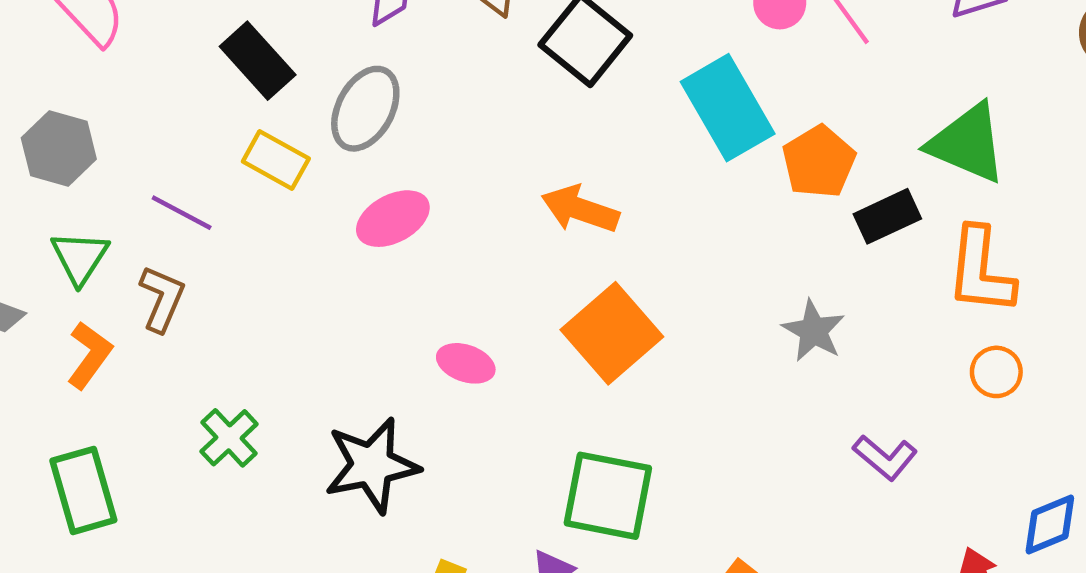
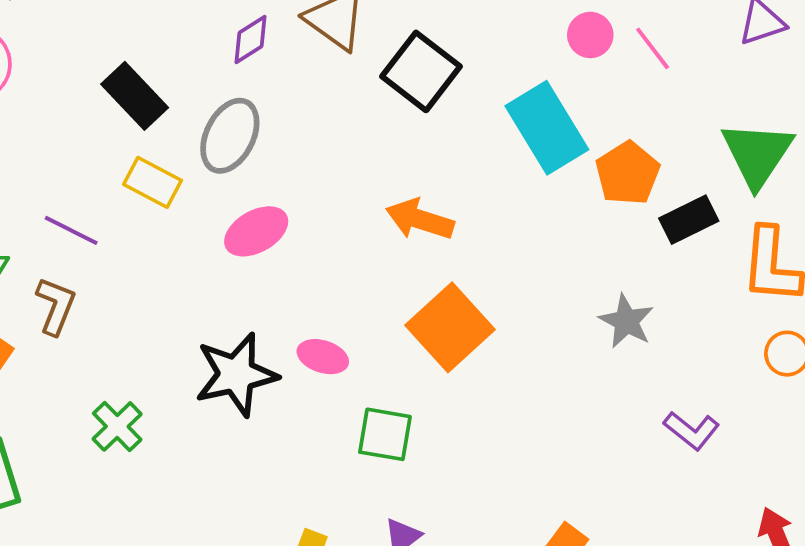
green triangle: (967, 143) -> (757, 154), turned 42
black star: (372, 465) -> (236, 375), moved
green square: (608, 496) -> (385, 434), moved, size x0.7

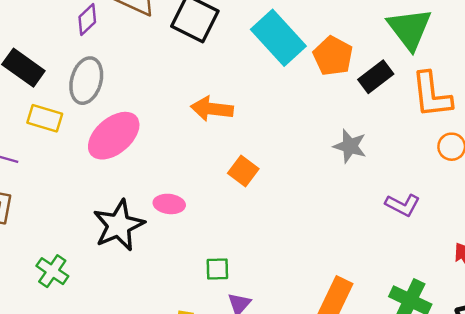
pink ellipse: (256, 231) -> (114, 136), size x1.4
orange square: (450, 327) -> (243, 171), size x0.6
green square: (385, 434) -> (217, 269), moved, size x0.7

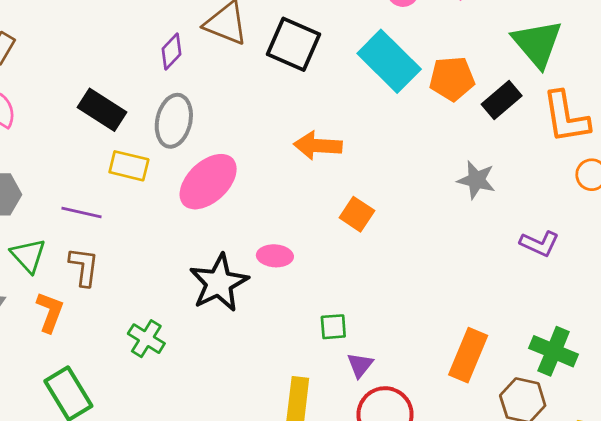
orange pentagon: (333, 56) -> (452, 79), turned -30

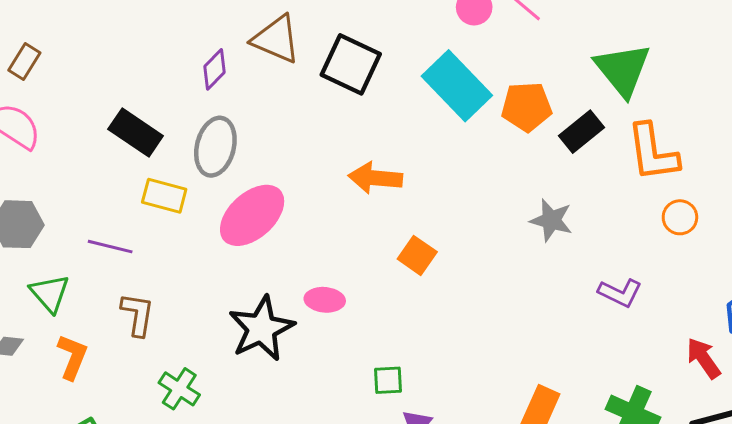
brown L-shape: (84, 267) -> (138, 314), moved

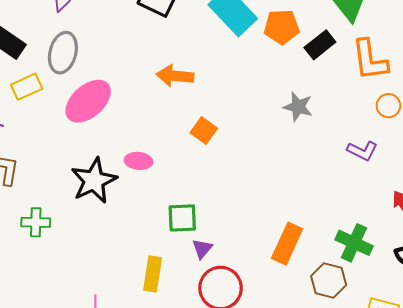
yellow rectangle: (164, 196) -> (27, 87), turned -40
purple L-shape: (620, 293) -> (362, 151), moved
green square: (388, 380) -> (182, 218), size x1.4
green cross: (179, 389) -> (36, 222), turned -32

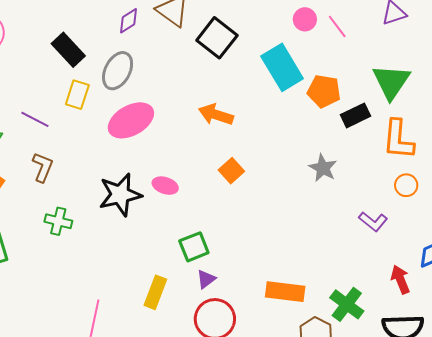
yellow rectangle: (27, 87) -> (77, 95), turned -60
green square: (182, 218) -> (194, 247), turned -32
orange rectangle: (287, 244) -> (285, 292), turned 60

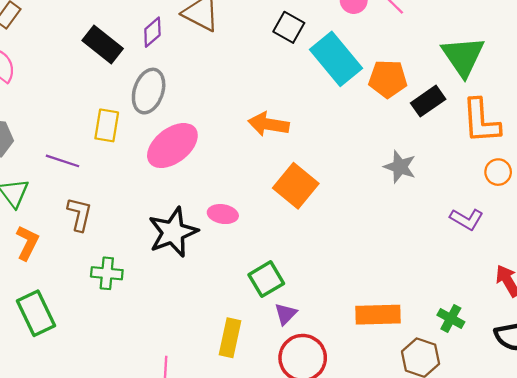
black square: (217, 38) -> (289, 27), moved, size x0.7
black rectangle: (68, 50) -> (103, 44), moved
orange square: (231, 171) -> (296, 186), size x1.5
green cross: (347, 304) -> (451, 318), size x0.7

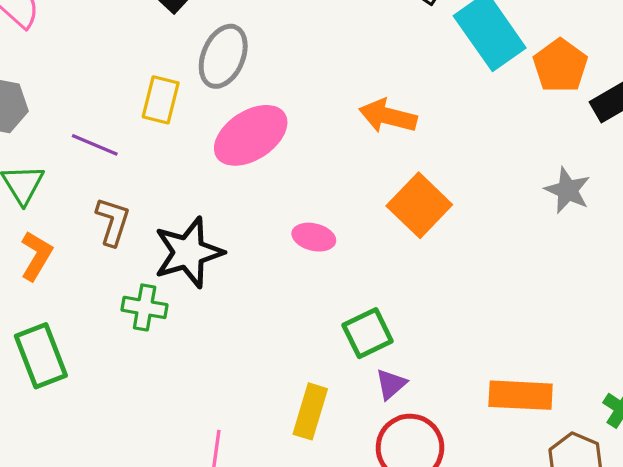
orange pentagon: (388, 79) -> (560, 66), turned 30
black star: (173, 232) -> (188, 252), moved

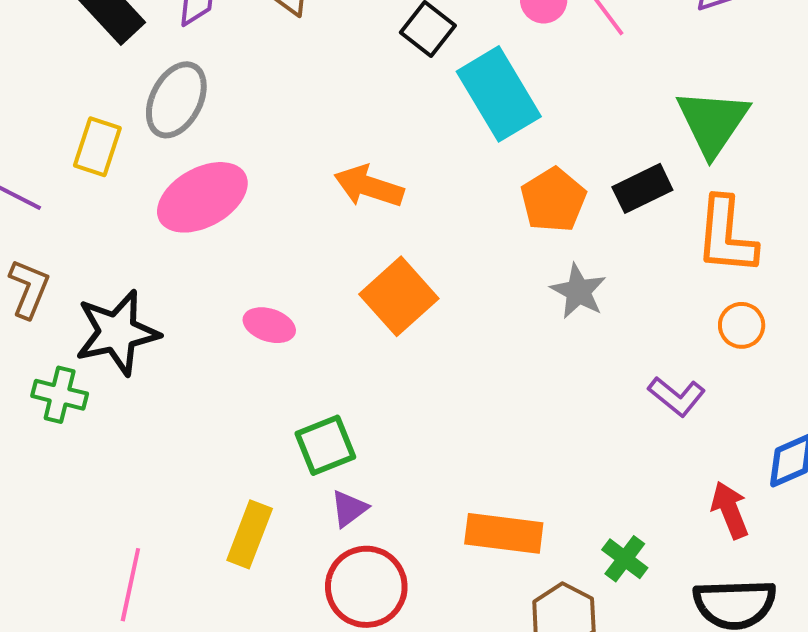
orange pentagon: (560, 66) -> (553, 200), moved

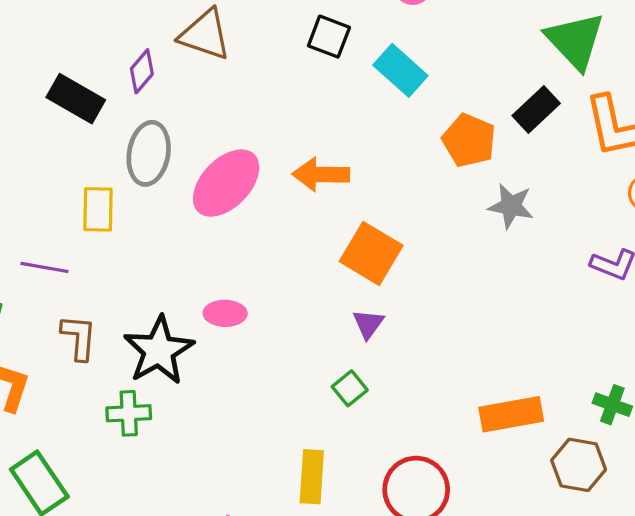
cyan rectangle: (499, 94) -> (400, 70), size x0.7
pink ellipse: (202, 197) -> (226, 183), moved
pink ellipse: (269, 325) -> (225, 313), moved
green square: (325, 445) -> (350, 388), size x0.7
purple triangle: (349, 509) -> (368, 324), moved

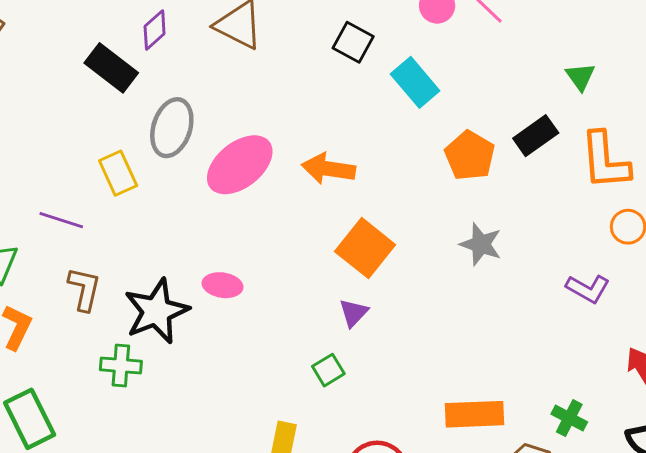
green triangle: (575, 41) -> (580, 77), size x0.5
purple diamond: (142, 71) -> (155, 30), moved
gray star: (511, 206) -> (481, 244), moved
yellow rectangle: (98, 209) -> (118, 173), turned -33

